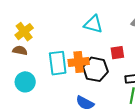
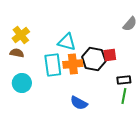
cyan triangle: (93, 24) -> (67, 42), moved
black hexagon: (95, 69) -> (94, 59), moved

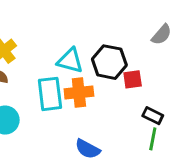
black hexagon: (94, 59) -> (109, 62), moved
black rectangle: (124, 80) -> (153, 116), turned 32

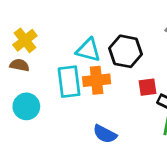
red square: (133, 79) -> (148, 87), moved

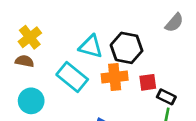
orange cross: (97, 80) -> (115, 77), moved
cyan rectangle: (69, 82) -> (72, 77), turned -44

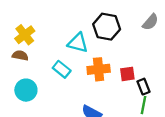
black hexagon: (127, 48) -> (107, 27), moved
cyan rectangle: (72, 77) -> (62, 69), size x0.7
black rectangle: (166, 97) -> (143, 87), turned 42

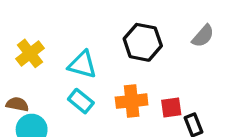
cyan triangle: (78, 43) -> (82, 65), moved
brown semicircle: (20, 55) -> (17, 104), moved

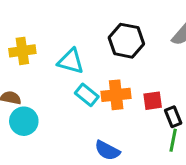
yellow cross: (30, 53) -> (22, 51), turned 30
cyan rectangle: (81, 101) -> (87, 95), moved

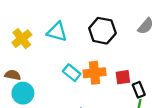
yellow cross: (22, 51) -> (22, 39), turned -30
cyan triangle: (71, 61) -> (57, 32), moved

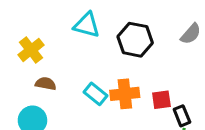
cyan triangle: (57, 32) -> (87, 25), moved
brown semicircle: (13, 75) -> (46, 84), moved

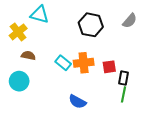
cyan triangle: (87, 25) -> (40, 15), moved
black rectangle: (182, 116) -> (124, 78), turned 32

